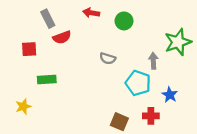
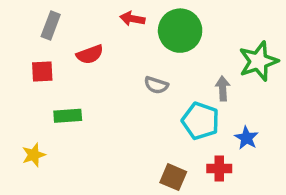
gray rectangle: (48, 19) -> (51, 25), moved, turned 48
green circle: (124, 21) -> (180, 31), size x1.6

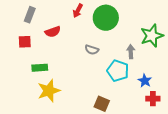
red arrow: (132, 19) -> (78, 11), turned -72
yellow star: (34, 155) -> (49, 91), moved, size x1.6
red cross: (219, 169) -> (153, 99), moved

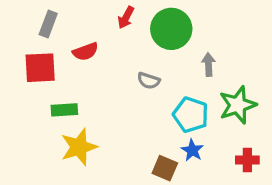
green star: (152, 36) -> (238, 105), moved
red square: (25, 42) -> (40, 68), size x1.5
gray arrow: (131, 52) -> (209, 64), moved
blue star: (145, 81) -> (192, 150), moved

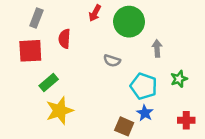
red semicircle: (85, 52) -> (64, 39), turned 114
green star: (238, 105) -> (179, 79), size x0.6
green rectangle: (64, 110) -> (49, 83), turned -36

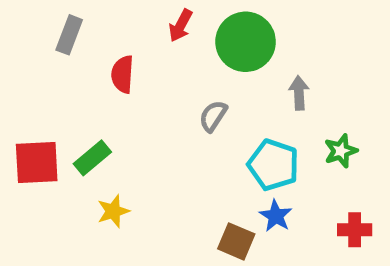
red square: (30, 51) -> (37, 162), moved
gray semicircle: (112, 61) -> (213, 116), turned 105
yellow star: (60, 111) -> (113, 211), size x0.6

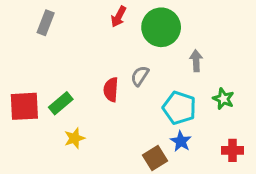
red semicircle: (123, 74) -> (111, 90), moved
green star: (341, 151) -> (223, 99), turned -30
brown square: (236, 241) -> (155, 158), turned 35

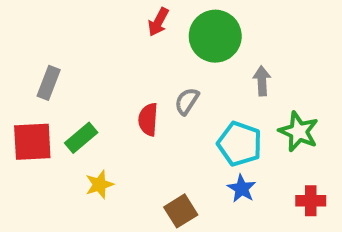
gray rectangle: (46, 23) -> (49, 83), moved
green star: (223, 99) -> (299, 132), size x1.4
brown square: (155, 158) -> (181, 211), moved

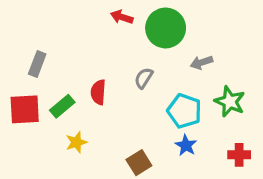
red arrow: (158, 22) -> (122, 17), turned 80
gray arrow: (262, 81) -> (202, 62), turned -105
red semicircle: (148, 119) -> (98, 92), moved

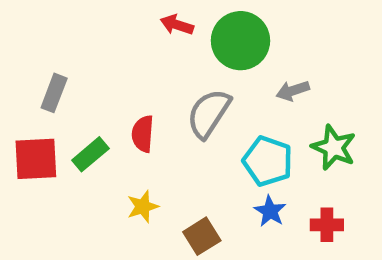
gray semicircle: (144, 78) -> (209, 113), size x1.6
yellow star: (76, 142) -> (143, 207), moved
red cross: (239, 155) -> (327, 225), moved

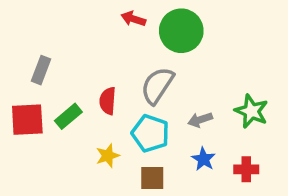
gray arrow: (293, 91) -> (200, 120), moved
cyan pentagon: (268, 161) -> (150, 133), moved
brown square: (202, 236) -> (152, 178), turned 32

